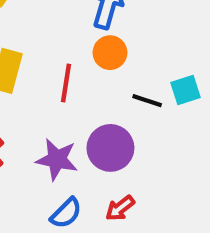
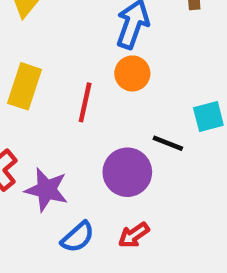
black line: (147, 101) -> (168, 143), moved
purple star: (57, 159) -> (46, 190), moved

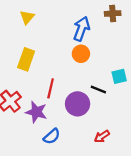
red line: (85, 102) -> (51, 88), moved
red arrow: (134, 235) -> (102, 136), moved

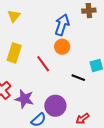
red line: (51, 88) -> (43, 64), moved, turned -48
purple circle: (78, 104) -> (55, 106), moved

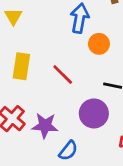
orange circle: (62, 47) -> (99, 44), moved
purple circle: (55, 106) -> (94, 113), moved

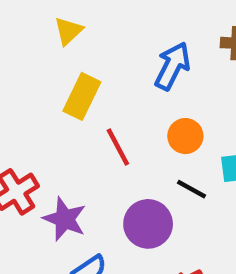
orange circle: (99, 44) -> (185, 136), moved
yellow rectangle: (21, 66) -> (82, 96), moved

